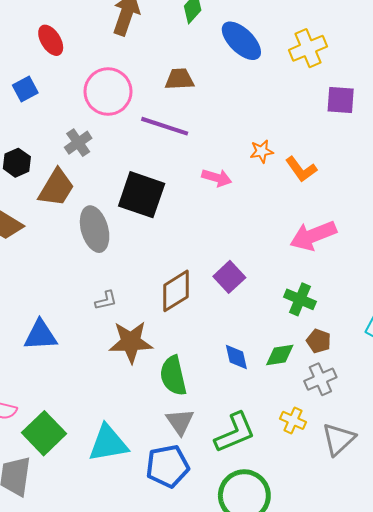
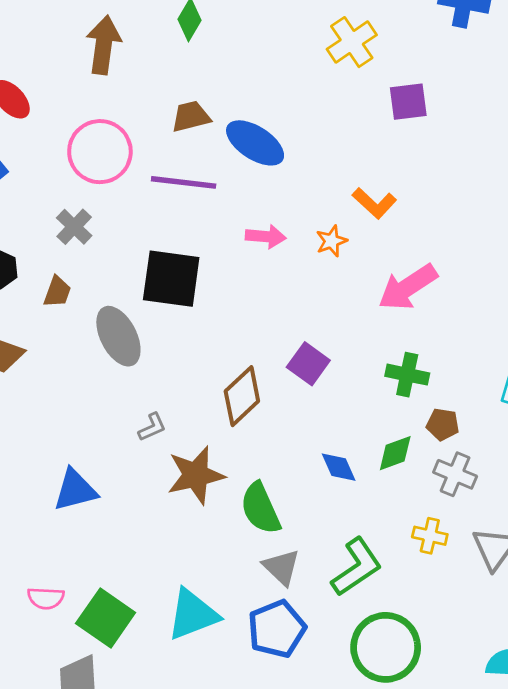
blue ellipse: (241, 41) -> (255, 143), moved
orange star: (262, 151) -> (331, 241), moved
brown trapezoid: (56, 188) -> (57, 292), size x0.6
gray cross: (320, 379) -> (455, 474), turned -32

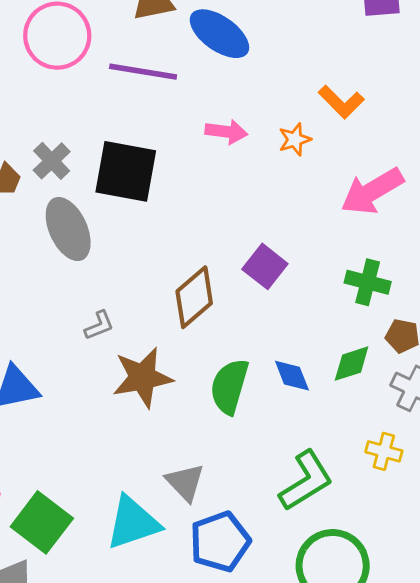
gray cross: (74, 227) -> (52, 161), moved
green semicircle: (260, 508) -> (229, 386), moved, turned 38
gray triangle: (281, 567) -> (185, 482), moved

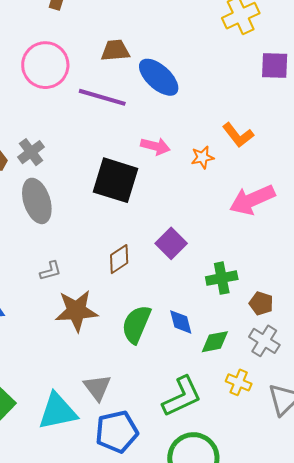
black square: (126, 171) -> (115, 180), moved
green cross: (368, 282) -> (222, 278), moved, turned -32
brown diamond: (194, 297) -> (119, 259), size x0.7
green diamond: (352, 364) -> (215, 342), moved

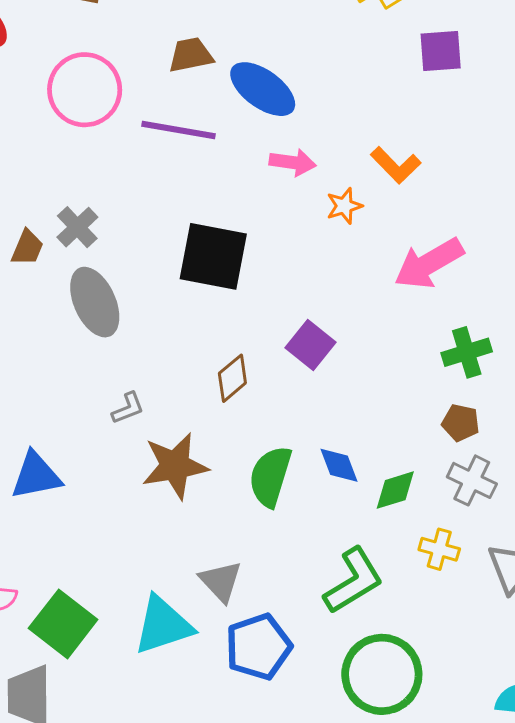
pink arrow: (155, 146) -> (293, 162), moved
green cross: (222, 278) -> (467, 352), moved

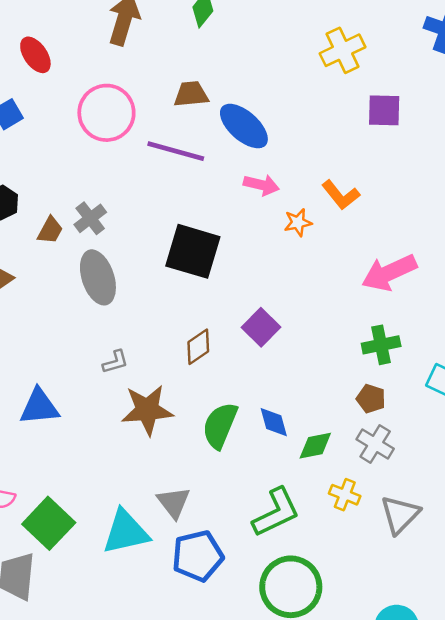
pink arrow: (429, 263) -> (389, 273), moved

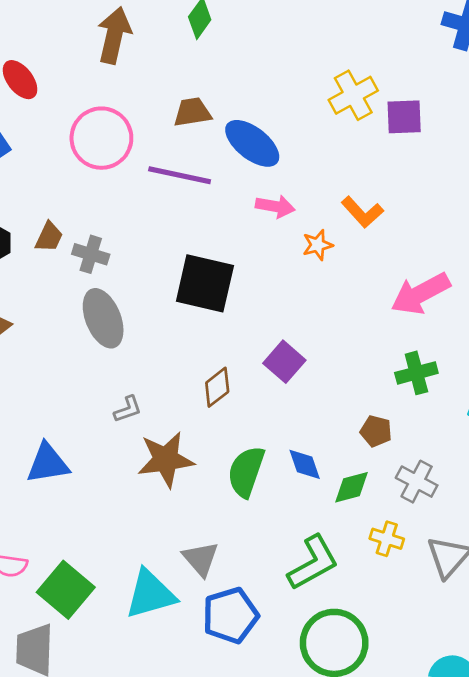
yellow cross: (342, 50) -> (353, 95), moved
gray cross: (90, 218) -> (91, 254), turned -32
brown trapezoid: (50, 230) -> (49, 237), moved
brown pentagon: (371, 399) -> (376, 431), moved

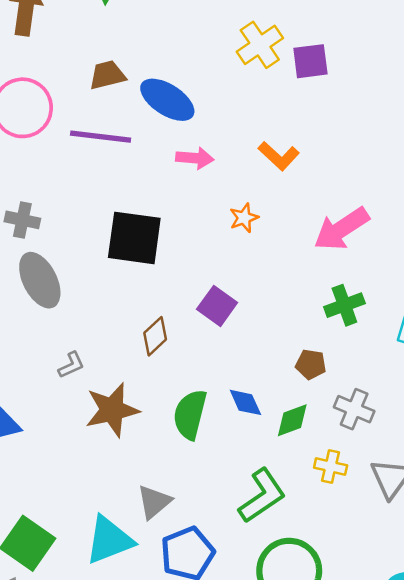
orange star: (318, 245) -> (244, 218), moved
gray triangle: (201, 559) -> (154, 502), turned 36

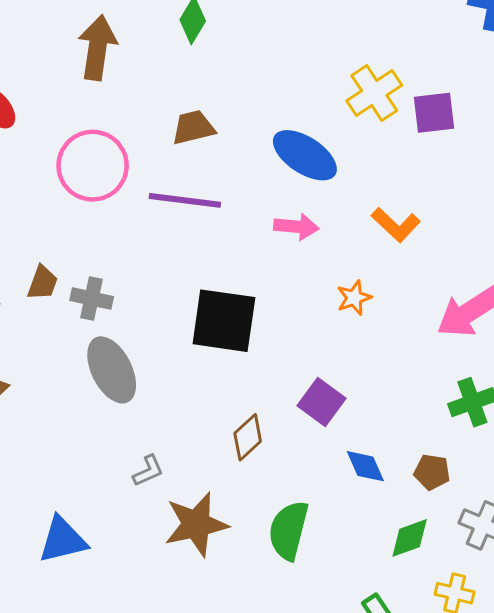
blue ellipse: (167, 100) -> (305, 155), moved
blue diamond: (245, 402) -> (365, 466), moved

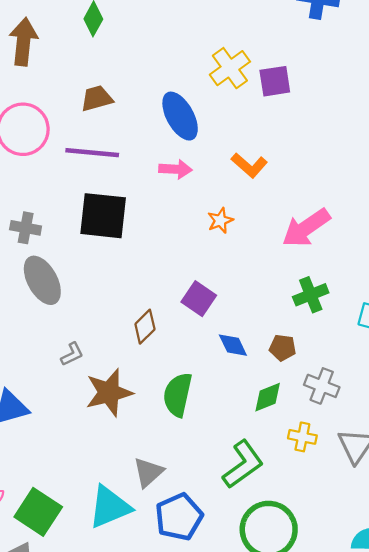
blue ellipse: (305, 155) -> (180, 116), turned 30
black square: (224, 321) -> (103, 216), moved

